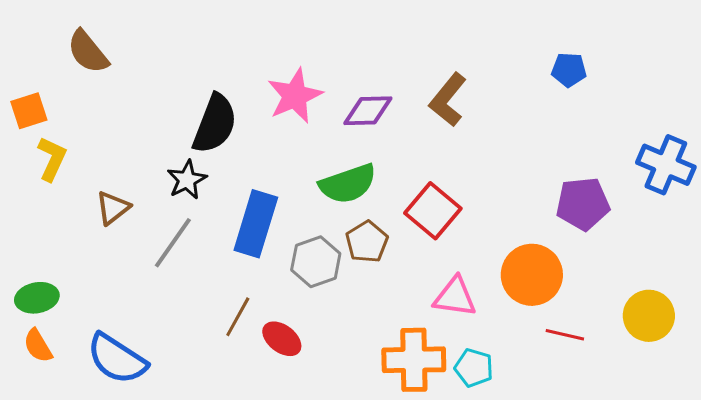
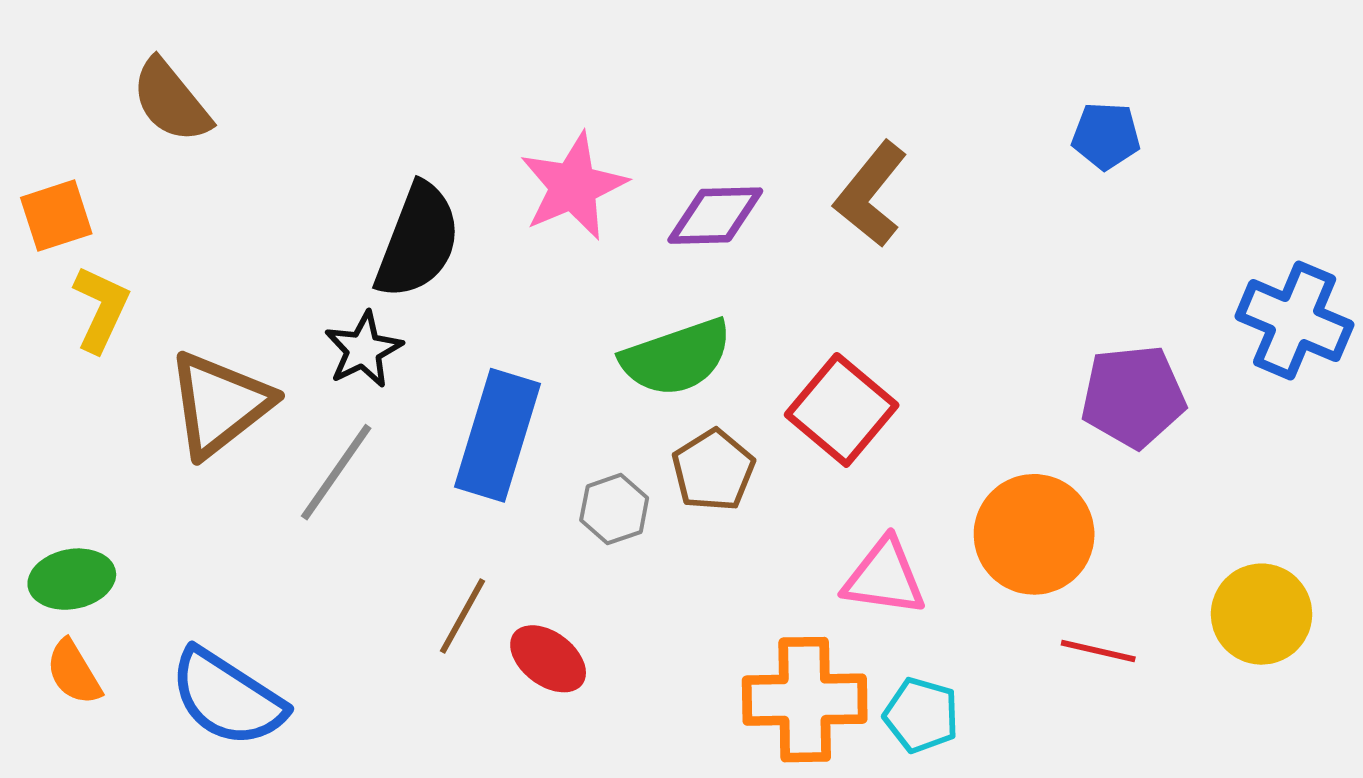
brown triangle: (113, 208) -> (220, 404), size x1.6
gray hexagon: (316, 262) -> (614, 509), size x0.7

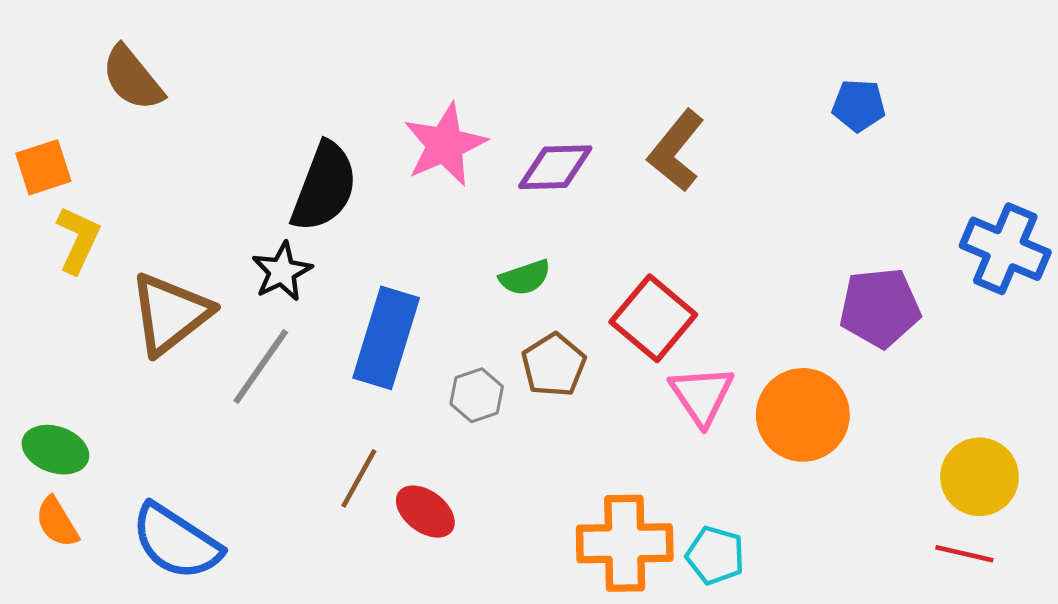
green semicircle: (676, 357) -> (525, 277), size x0.6
pink triangle: (884, 577) -> (702, 395), moved, turned 48
green ellipse: (72, 579) -> (55, 450), turned 30
red line: (1098, 651) -> (964, 554), moved

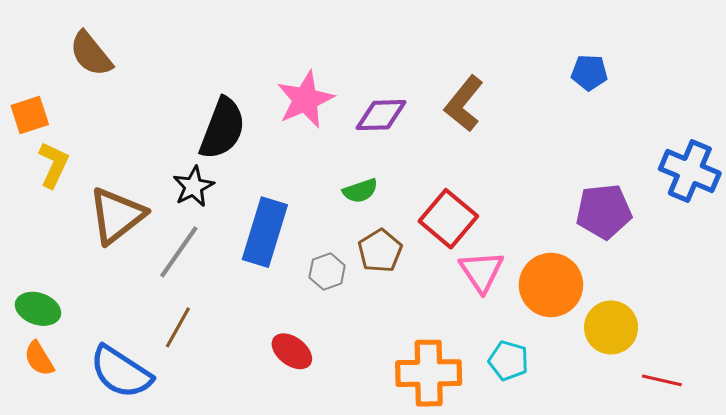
yellow circle: (979, 477) -> (611, 327), moved
brown line: (359, 478) -> (178, 327), moved
cyan pentagon: (715, 555) -> (508, 361), moved

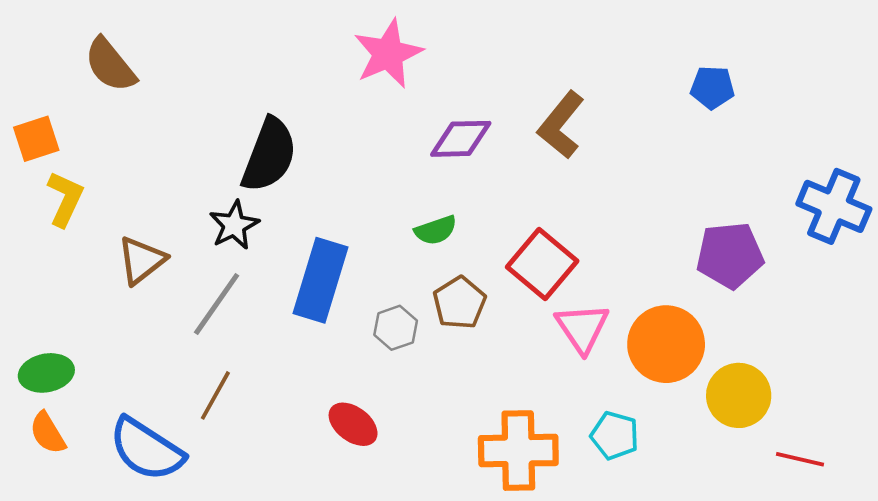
pink star: (305, 99) -> (388, 54), moved
brown triangle: (117, 216) -> (141, 260), size x0.7
green ellipse: (38, 309) -> (46, 373), turned -30

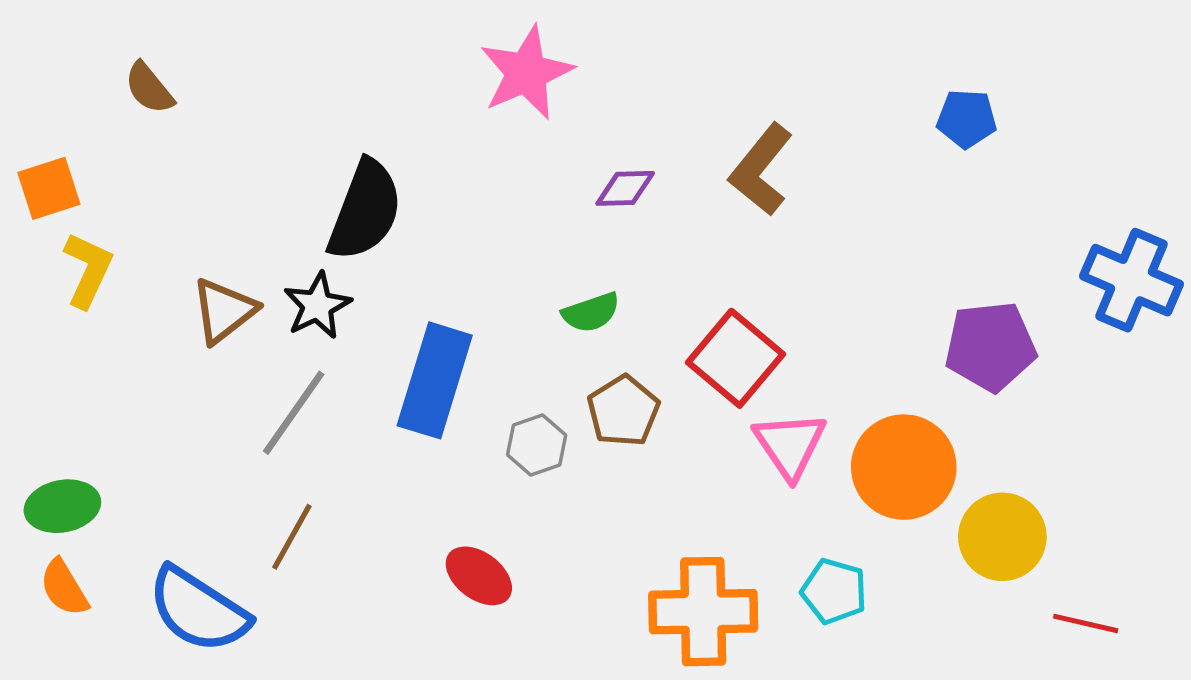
brown semicircle: (110, 65) -> (149, 88), size x0.7
purple diamond: (461, 139) -> (625, 188), size x0.7
brown triangle: (141, 260) -> (224, 311), moved

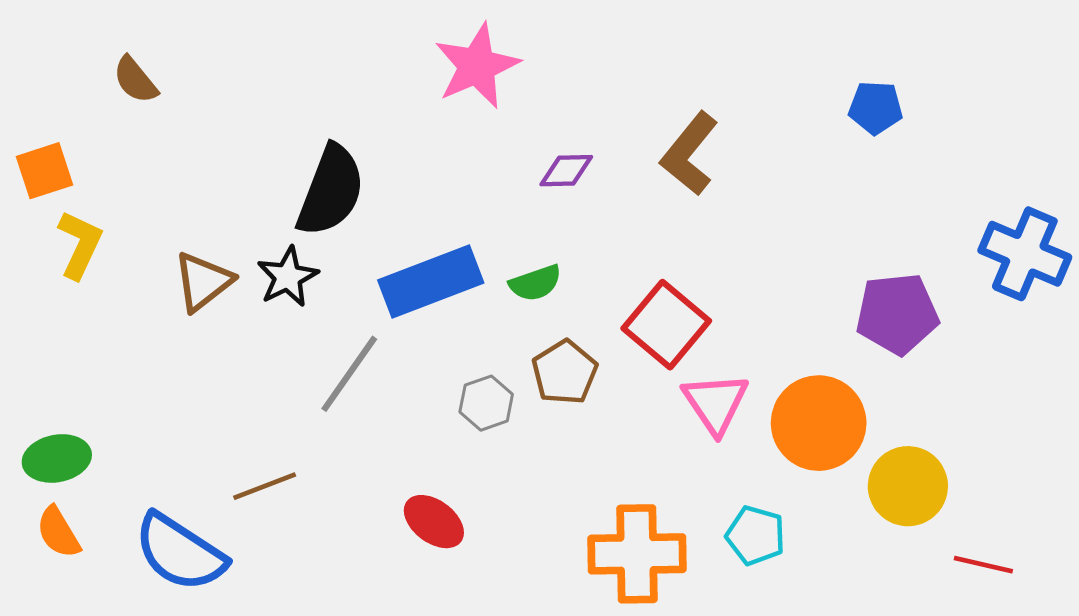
blue rectangle: (435, 380) -> (431, 281), moved, turned 52
gray line: (294, 413) -> (349, 374), moved
brown line: (292, 537) -> (265, 486), turned 40

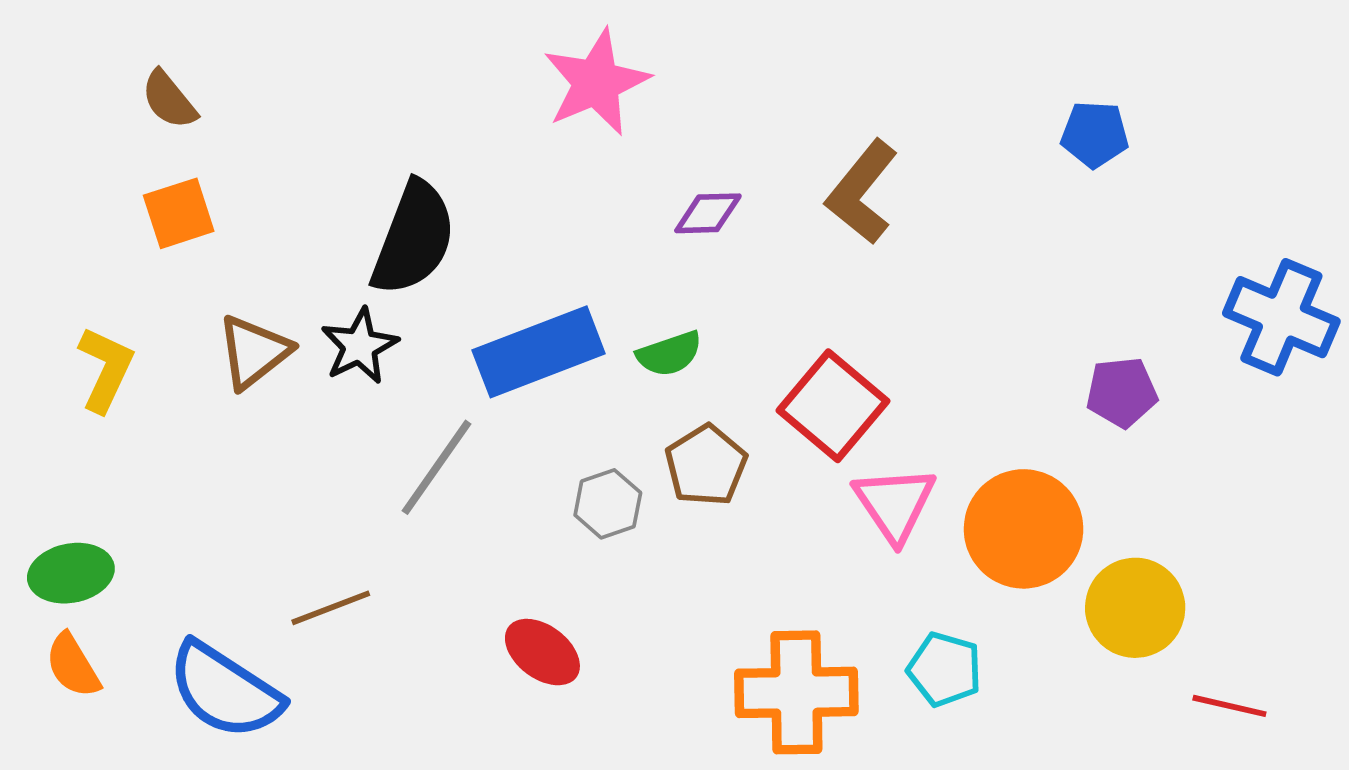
orange square: (44, 171) -> (179, 213), moved
yellow L-shape: (80, 245) -> (106, 369), moved
purple pentagon: (897, 314) -> (1122, 392), size x0.7

